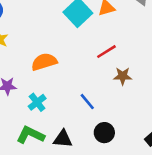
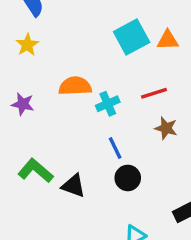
cyan cross: (37, 102) -> (108, 104), moved
black circle: (104, 133) -> (128, 178), moved

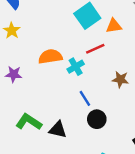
orange triangle: (168, 40) -> (114, 26), moved
red line: (154, 93) -> (95, 49), moved

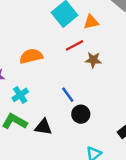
cyan cross: (76, 67) -> (20, 95), moved
brown star: (120, 79) -> (93, 60), moved

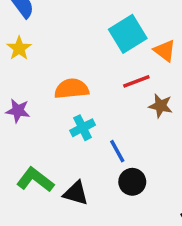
orange triangle: (91, 22) -> (165, 51), turned 42
cyan cross: (20, 95) -> (83, 128), moved

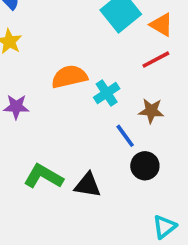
red line: (136, 81) -> (156, 60), moved
brown star: (161, 106) -> (151, 111), moved
cyan cross: (83, 128) -> (107, 93), moved

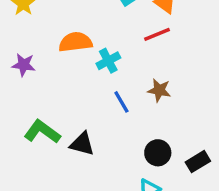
brown star: (151, 111) -> (159, 90), moved
black circle: (145, 166) -> (158, 153), moved

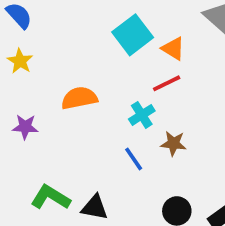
cyan cross: (108, 61) -> (142, 115), moved

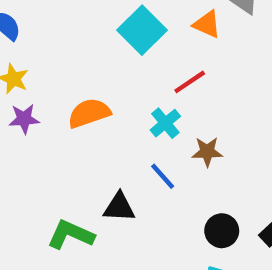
orange triangle: (173, 48) -> (207, 24), moved
purple star: (25, 127) -> (24, 119), moved
black triangle: (95, 207) -> (119, 207), moved

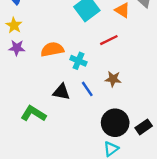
cyan cross: (165, 123) -> (78, 61), moved, turned -35
black triangle: (119, 207) -> (61, 92), moved
black circle: (222, 231) -> (115, 123), size x1.5

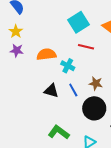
red line: (109, 40) -> (86, 47), moved, turned 35
green L-shape: (33, 114) -> (59, 132), moved
black circle: (115, 123) -> (94, 108), moved

